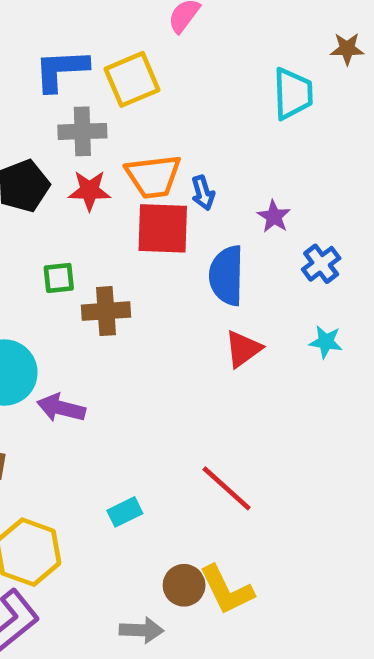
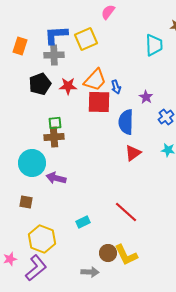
gray cross: (82, 131) -> (54, 55), moved
orange trapezoid: (153, 176) -> (95, 80), turned -40
brown cross: (106, 311) -> (54, 137), moved

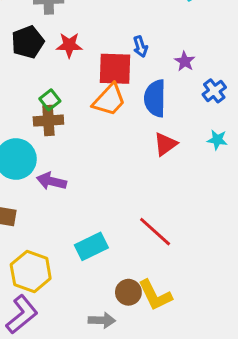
orange trapezoid: (95, 80) -> (109, 100), moved
green square: (55, 123) -> (50, 100), turned -32
cyan rectangle: (83, 222) -> (91, 246), size x1.5

